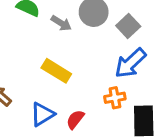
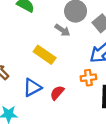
gray arrow: (61, 23) -> (62, 30), moved

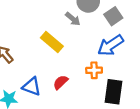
blue triangle: (32, 87) -> (32, 87), moved, turned 42

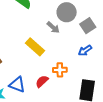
blue arrow: (110, 45) -> (85, 50), size x0.6
orange cross: (94, 70) -> (60, 70), moved

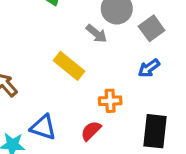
red semicircle: (42, 81) -> (91, 131), moved

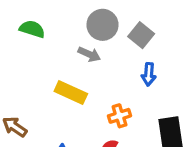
blue arrow: (149, 68) -> (149, 74), turned -35

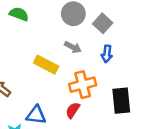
gray arrow: (89, 54) -> (73, 47), moved
orange cross: (119, 116) -> (83, 85), size x1.5

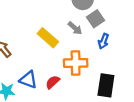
gray square: (103, 23) -> (96, 19), moved
red semicircle: (73, 110) -> (53, 82), moved

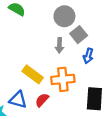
gray arrow: (75, 28) -> (59, 45), turned 56
yellow rectangle: (48, 38) -> (33, 74), moved

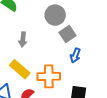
gray arrow: (59, 45) -> (23, 40), moved

